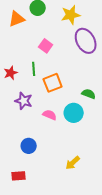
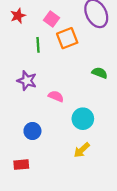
red star: (11, 73) -> (18, 16), moved
orange square: (53, 83) -> (67, 38), moved
cyan circle: (74, 113) -> (83, 119), moved

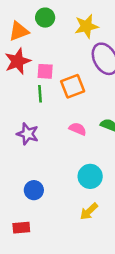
red star: (18, 16) -> (18, 61), size x1.5
pink square: (51, 19) -> (45, 71), moved, turned -32
pink semicircle: (56, 96) -> (78, 129), moved

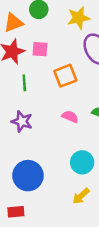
pink square: (45, 71) -> (40, 49), moved
green line: (40, 94) -> (24, 83), moved
blue circle: (34, 190) -> (28, 176), size x1.6

